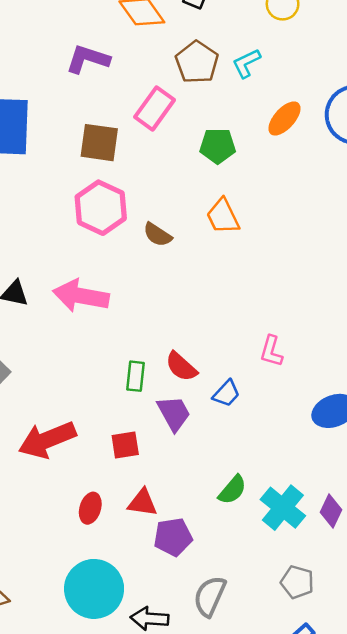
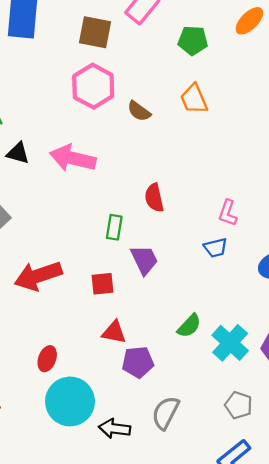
red semicircle: (181, 367) -> (154, 198), moved, turned 32
blue trapezoid: (226, 393) -> (215, 248), moved, turned 30
red ellipse: (90, 508) -> (47, 359), moved

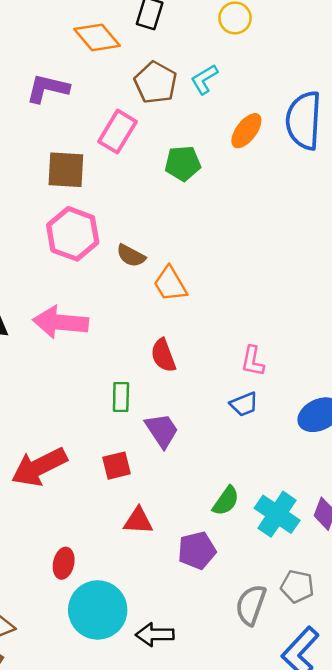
orange trapezoid: (194, 99) -> (170, 284), moved
purple pentagon: (138, 362) -> (197, 550), moved
gray semicircle: (165, 413) -> (251, 605), moved

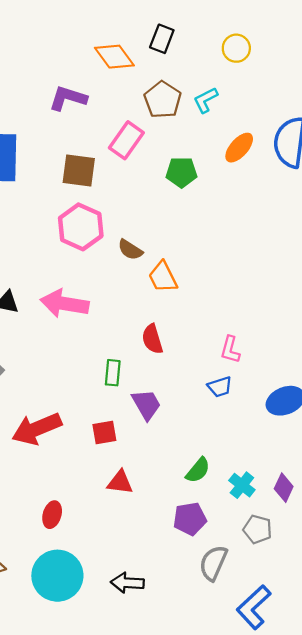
cyan cross: (277, 514) -> (242, 485), size x0.7
purple pentagon: (197, 550) -> (190, 519), moved
gray pentagon: (297, 586) -> (257, 529), moved
cyan circle: (98, 610) -> (57, 576), moved

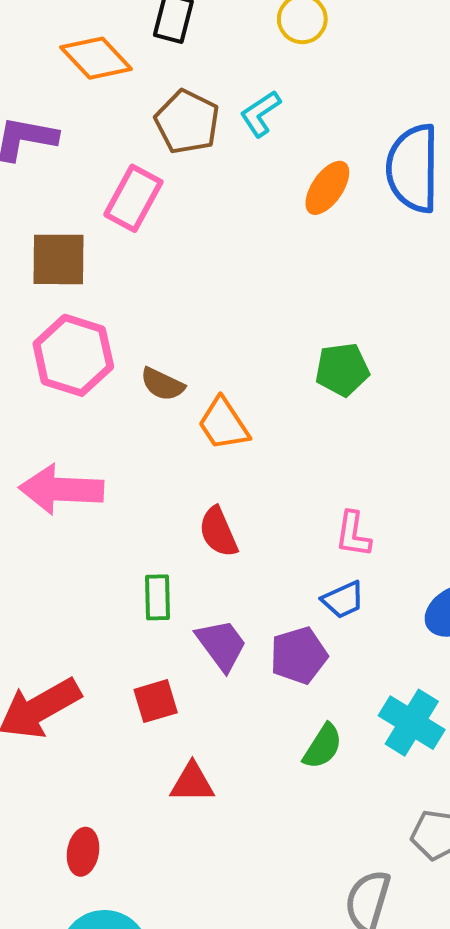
green pentagon: (181, 172) -> (342, 370), moved
cyan cross: (242, 485) -> (412, 723), moved, size x1.4
purple pentagon: (190, 519) -> (299, 655), moved

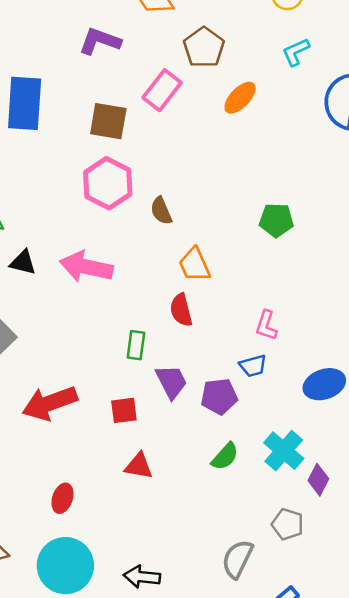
cyan L-shape: (260, 114) -> (296, 52), moved
orange ellipse: (327, 188) -> (240, 98), moved
brown semicircle: (162, 384) -> (161, 211), turned 32
orange trapezoid: (224, 424) -> (195, 265), moved

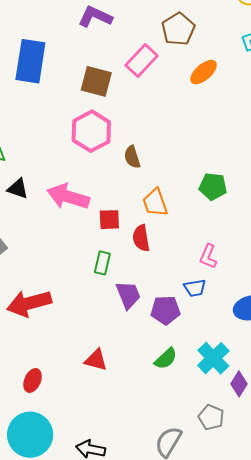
green pentagon: (276, 220) -> (213, 186), moved
red square: (124, 410) -> (109, 220), moved

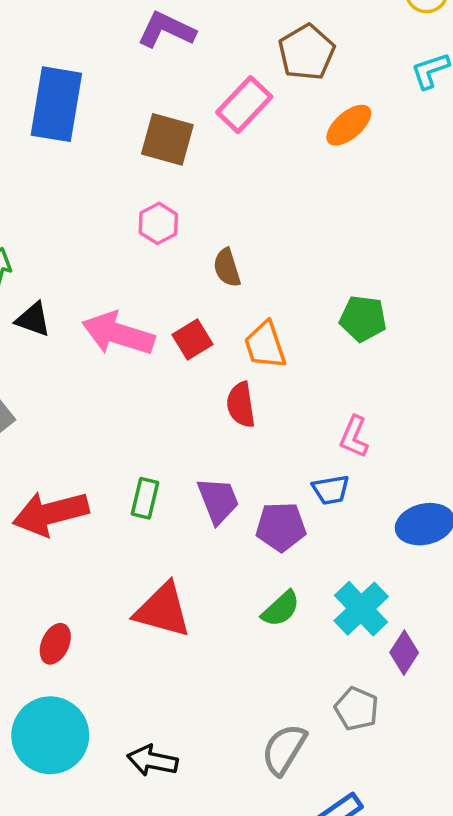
pink hexagon: (91, 131) -> (158, 223), size x0.6
red square: (109, 220) -> (192, 339), moved, turned -30
green rectangle: (102, 263) -> (145, 498), moved
red triangle: (96, 360) -> (163, 610), size x1.5

